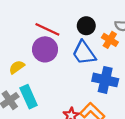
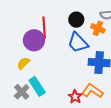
red line: (47, 29) -> (44, 28), turned 70
purple circle: (45, 49) -> (34, 40), moved

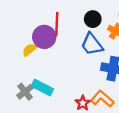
yellow semicircle: (23, 63) -> (29, 50), moved
cyan rectangle: (37, 86) -> (42, 88), turned -36

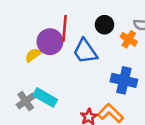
blue trapezoid: (92, 44) -> (85, 51), moved

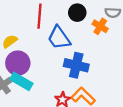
purple circle: (50, 42) -> (18, 63), moved
blue cross: (124, 80) -> (76, 65), moved

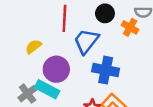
blue trapezoid: (59, 38) -> (86, 41), turned 75
purple circle: (18, 63) -> (56, 69), moved

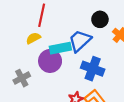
red line: (64, 18) -> (42, 15), moved
cyan rectangle: (47, 89) -> (60, 48), moved, turned -48

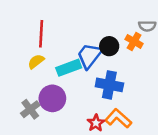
black circle: (100, 19) -> (109, 46), moved
purple circle: (50, 61) -> (52, 98), moved

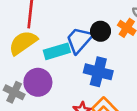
yellow semicircle: (36, 61) -> (23, 43), size x1.6
gray cross: (30, 109) -> (14, 92), turned -30

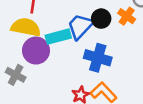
yellow semicircle: (23, 43) -> (26, 27), turned 44
purple circle: (38, 82) -> (36, 51), moved

